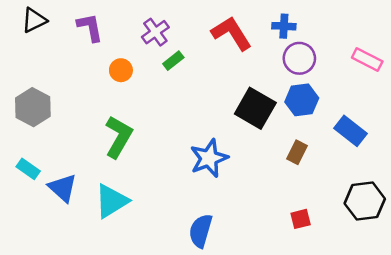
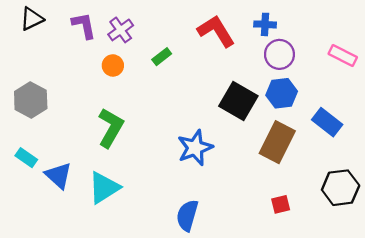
purple cross: (155, 32) -> (121, 30), moved
brown rectangle: (297, 152) -> (277, 142), size x1.8

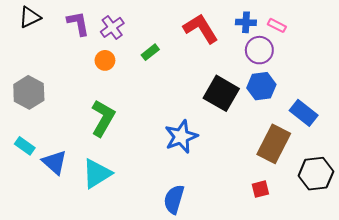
pink rectangle: (343, 55) -> (277, 25), moved, size x0.7
brown rectangle: (277, 142) -> (274, 144), moved

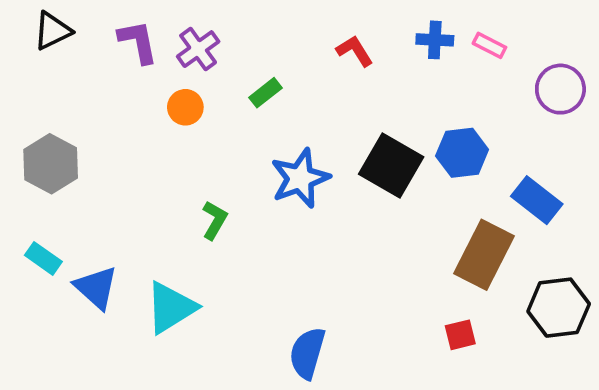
red L-shape: (201, 29) -> (355, 51), size x0.6
purple circle: (259, 50) -> (560, 89), moved
green L-shape: (103, 118) -> (214, 220), moved, size x0.6
blue star: (181, 137) -> (300, 178), moved

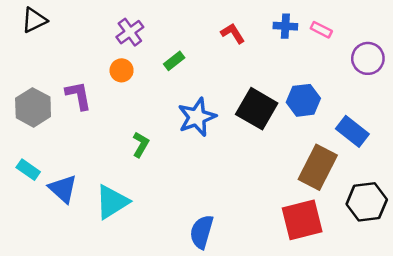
purple L-shape: (138, 42) -> (78, 95), moved
red square: (460, 335) -> (302, 220), size x2.0

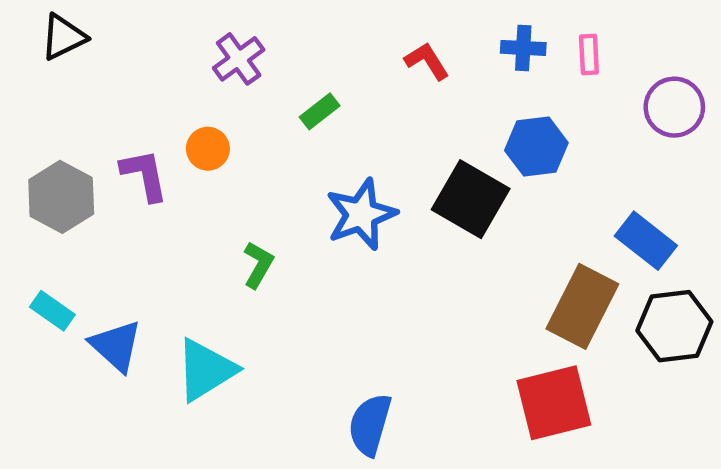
pink rectangle: (321, 30) -> (589, 55), turned 60
orange circle: (122, 70) -> (208, 149), moved
blue hexagon: (303, 100) -> (536, 147), moved
black hexagon: (367, 202) -> (674, 326), moved

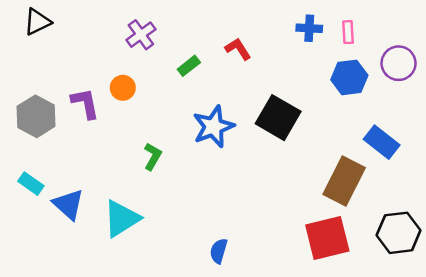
red L-shape: (427, 61) -> (238, 49), moved
blue hexagon: (536, 147) -> (349, 77), moved
black hexagon: (674, 326) -> (399, 233), moved
blue semicircle: (370, 425) -> (219, 251), size x0.7

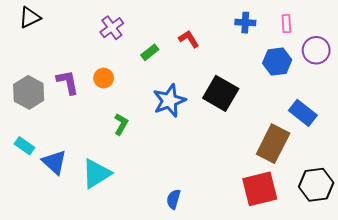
pink rectangle: (348, 32) -> (286, 24), moved
orange circle: (123, 88) -> (104, 78), moved

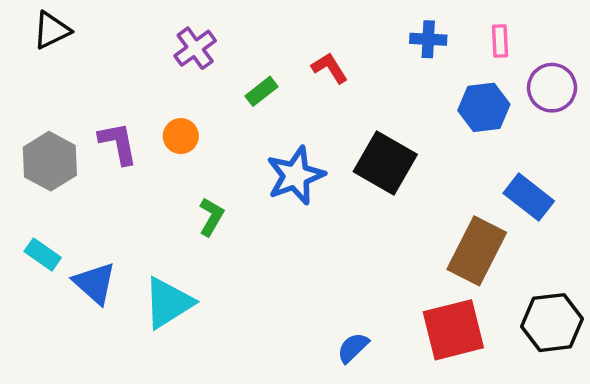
blue semicircle: (173, 199) -> (353, 348), moved, turned 30

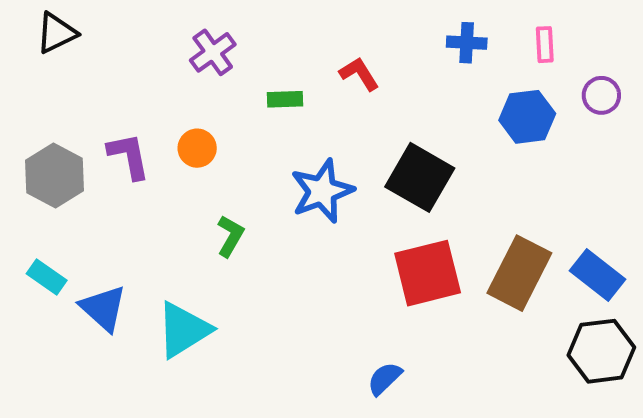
purple circle: (552, 88) -> (601, 95), size x0.7
green rectangle: (261, 91) -> (285, 99), turned 36
blue rectangle: (529, 197) -> (597, 275), moved
red square: (453, 330) -> (428, 273), moved

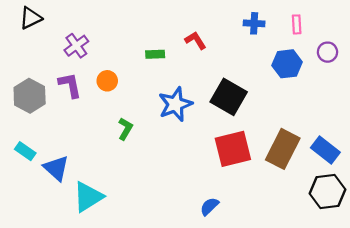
purple cross: (213, 52) -> (76, 46), moved
cyan triangle: (183, 330) -> (88, 197), moved

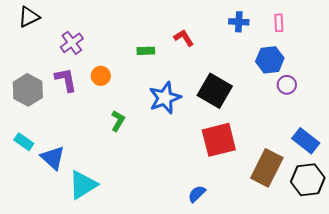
purple circle: (327, 52) -> (287, 85), moved
brown rectangle: (283, 149) -> (267, 168), moved

